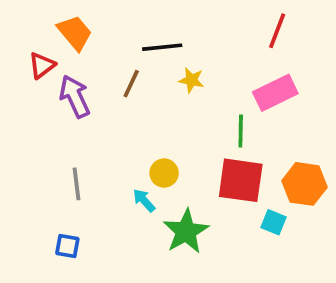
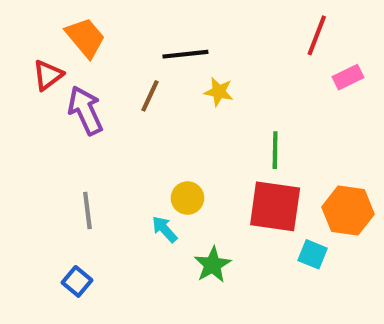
pink rectangle: (275, 93) -> (348, 77), moved, size x0.6
green star: (186, 231) -> (213, 265), size x0.7
blue square: (67, 246) -> (77, 281), turned 30

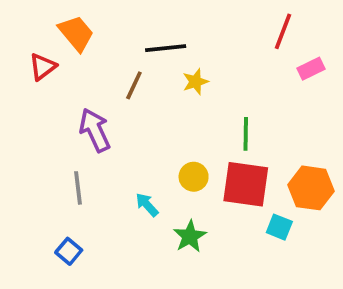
yellow star: (219, 92) -> (195, 82), turned -30
purple arrow: (85, 110) -> (95, 130), moved
yellow circle: (187, 198) -> (194, 177), moved

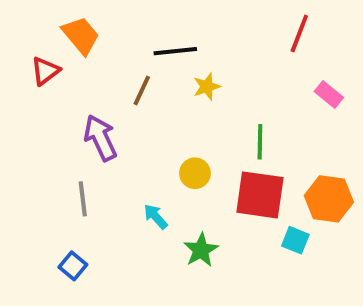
pink rectangle: (311, 69) -> (329, 94), moved, turned 65
yellow circle: (194, 177) -> (195, 173), moved

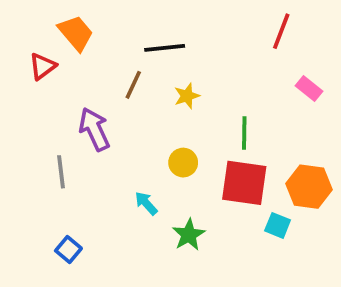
yellow star: (207, 87) -> (187, 96), moved
gray line: (83, 199) -> (61, 172), moved

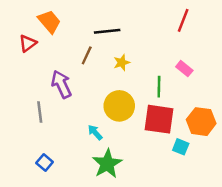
pink rectangle: (309, 89) -> (184, 69), moved
yellow circle: (183, 163) -> (119, 106), size x1.6
green star: (189, 235) -> (107, 164), moved, size x1.4

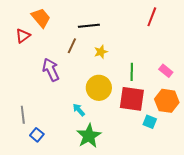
pink rectangle: (184, 69) -> (166, 71), moved
gray line: (40, 112) -> (23, 115), moved

